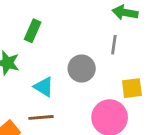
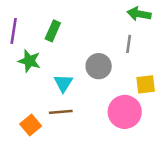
cyan triangle: (44, 87) -> (63, 83), turned 30

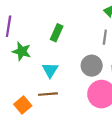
green rectangle: (53, 31) -> (57, 33), moved
gray circle: (99, 66) -> (92, 66), moved

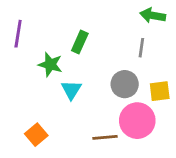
green star: (22, 51) -> (50, 65), moved
brown line: (48, 94) -> (105, 137), moved

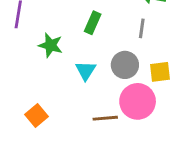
green rectangle: (80, 42) -> (93, 23), moved
cyan triangle: (71, 90) -> (86, 71), moved

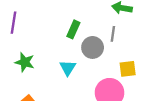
green star: (51, 45) -> (25, 62), moved
gray circle: (125, 65) -> (93, 47), moved

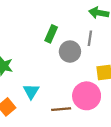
cyan triangle: (68, 68) -> (31, 91), moved

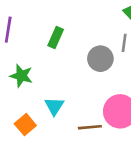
green rectangle: (51, 34) -> (56, 38), moved

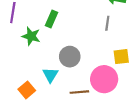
gray circle: (100, 59) -> (70, 57), moved
green star: (21, 76) -> (31, 36), moved

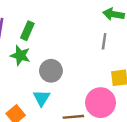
green rectangle: (51, 19) -> (27, 31), moved
gray circle: (70, 57) -> (51, 71), moved

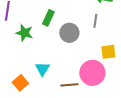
green rectangle: (27, 31) -> (48, 18), moved
gray circle: (51, 71) -> (69, 33), moved

